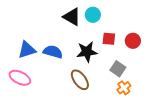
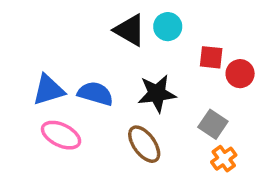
red square: (109, 39) -> (211, 57), moved
pink ellipse: (20, 78) -> (61, 135), moved

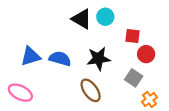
red circle: (240, 74) -> (146, 54), moved
pink ellipse: (61, 135) -> (20, 93), moved
orange cross: (224, 159) -> (149, 99), moved

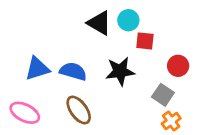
red square: (133, 36) -> (145, 41), moved
brown ellipse: (91, 90) -> (79, 110), moved
orange cross: (149, 99) -> (171, 121), moved

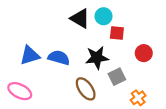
gray square: (163, 95) -> (117, 77), moved, turned 30
brown ellipse: (79, 110) -> (86, 89), moved

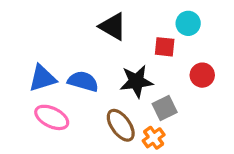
cyan circle: (104, 16) -> (188, 23), moved
pink ellipse: (20, 91) -> (52, 117), moved
orange cross: (138, 98) -> (154, 138), moved

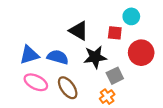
black triangle: (113, 26) -> (79, 31), moved
red circle: (202, 75) -> (141, 53), size x1.5
brown ellipse: (121, 125) -> (68, 88), moved

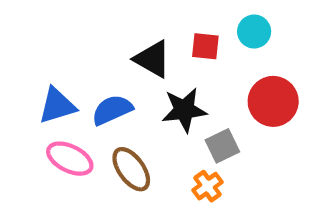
red square: (115, 33) -> (205, 46), moved
blue semicircle: (58, 57) -> (112, 110), turned -40

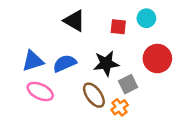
black triangle: (152, 59) -> (74, 21), moved
brown ellipse: (131, 169) -> (94, 95), moved

